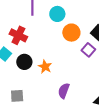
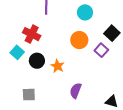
cyan circle: (57, 14) -> (85, 12), moved
orange circle: (71, 33) -> (79, 40), moved

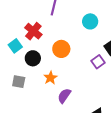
orange circle: (79, 40) -> (61, 49), moved
orange star: (57, 66) -> (50, 78), moved
gray square: (29, 95) -> (19, 82), moved

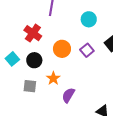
cyan square: (15, 46) -> (12, 59), moved
purple square: (98, 62) -> (87, 50), moved
gray square: (19, 82) -> (30, 86), moved

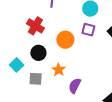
purple square: (87, 50) -> (88, 30), moved, turned -32
cyan square: (12, 59) -> (17, 65), moved

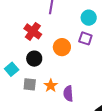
orange star: (59, 70) -> (51, 86), moved
purple semicircle: (75, 86) -> (68, 94), turned -35

